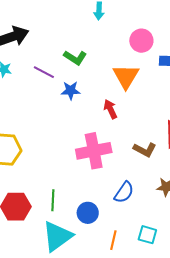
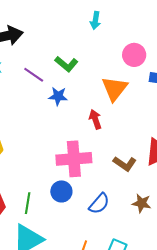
blue circle: (88, 213) -> (61, 191), moved

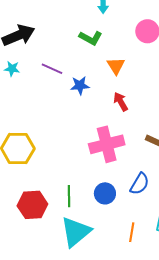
green L-shape: (66, 64) -> (91, 38), moved
orange triangle: (115, 89) -> (116, 66), moved, size x0.7
blue circle: (61, 191) -> (105, 193), moved

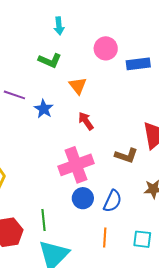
blue star: (80, 86) -> (44, 109), turned -30
blue circle: (105, 193) -> (83, 198), moved
orange line: (132, 232) -> (105, 237), moved

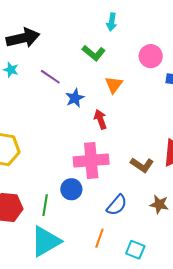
red arrow: (86, 121) -> (100, 119), moved
blue circle: (83, 198) -> (71, 189), moved

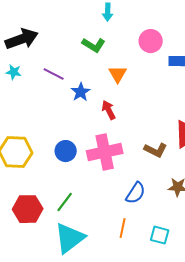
blue circle: (71, 189) -> (66, 151), moved
green line: (45, 205) -> (65, 202), turned 35

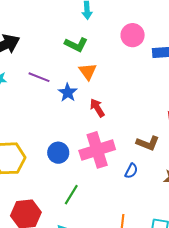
orange triangle: (118, 74) -> (88, 72), moved
blue semicircle: (136, 193) -> (131, 171), moved, size x0.7
green line: (65, 202) -> (71, 195), moved

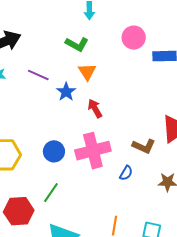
green line: (71, 195) -> (51, 193), moved

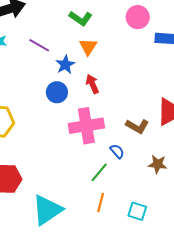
blue circle: (54, 151) -> (57, 92), moved
blue semicircle: (126, 173) -> (117, 151), turned -77
green line: (51, 193) -> (99, 172), moved

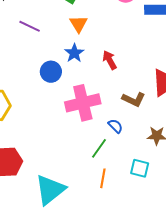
blue star: (65, 65) -> (74, 53), moved
red arrow: (92, 84) -> (110, 60), moved
cyan square: (137, 211) -> (140, 168), moved

